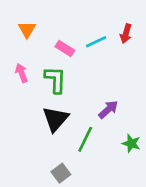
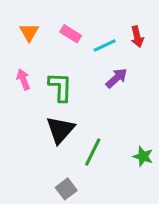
red arrow: (126, 34) -> (137, 37), turned -30
pink rectangle: (65, 49) -> (71, 34), moved
purple arrow: (108, 109) -> (116, 78), moved

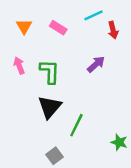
cyan line: (105, 46) -> (94, 15), moved
green star: (143, 156) -> (119, 142), moved

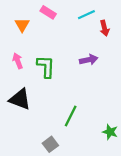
pink rectangle: (58, 28) -> (48, 12), moved
purple arrow: (96, 64) -> (89, 60), turned 30
black triangle: (50, 107) -> (20, 99), moved, turned -50

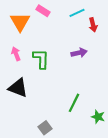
orange triangle: (22, 25) -> (20, 22), size x1.5
green line: (71, 116) -> (74, 103), moved

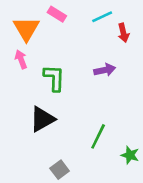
pink arrow: (16, 54) -> (21, 59), moved
black triangle: (18, 88) -> (42, 119), moved, turned -50

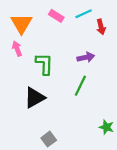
pink rectangle: (57, 14) -> (56, 16), moved
green line: (98, 136) -> (80, 86), moved

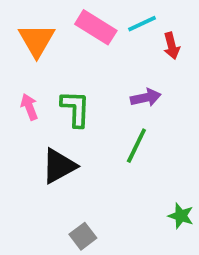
pink rectangle: (56, 16) -> (96, 27), size x1.5
pink arrow: (17, 49) -> (29, 107), moved

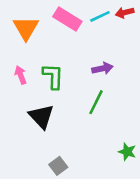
red arrow: (172, 46) -> (125, 13), moved, turned 90
black triangle: (59, 166) -> (41, 117), turned -44

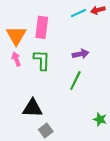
pink rectangle: (67, 19) -> (42, 27), moved, turned 65
orange triangle: (26, 28) -> (16, 36), moved
black triangle: (41, 117) -> (33, 108), moved, turned -45

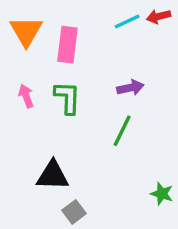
orange triangle: (16, 36) -> (26, 31), moved

